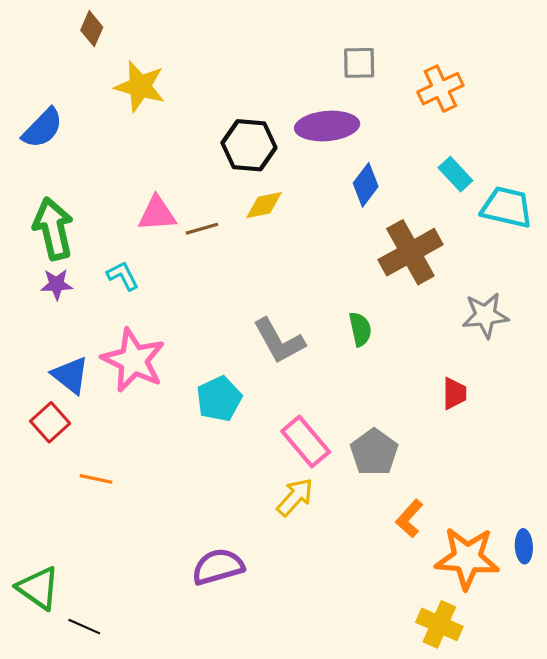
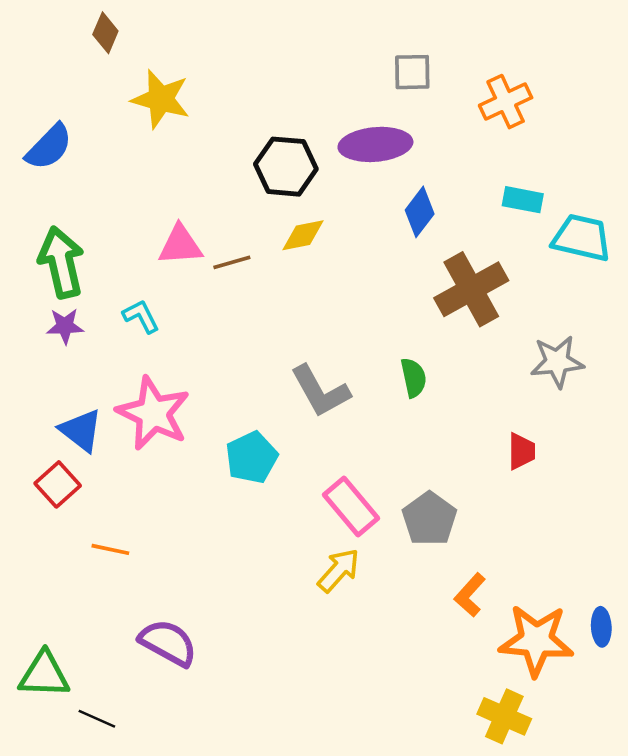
cyan rectangle: (455, 174) -> (523, 200), turned -36
purple semicircle: (218, 567) -> (168, 643), moved, turned 45
green triangle: (38, 588) -> (44, 675), turned -33

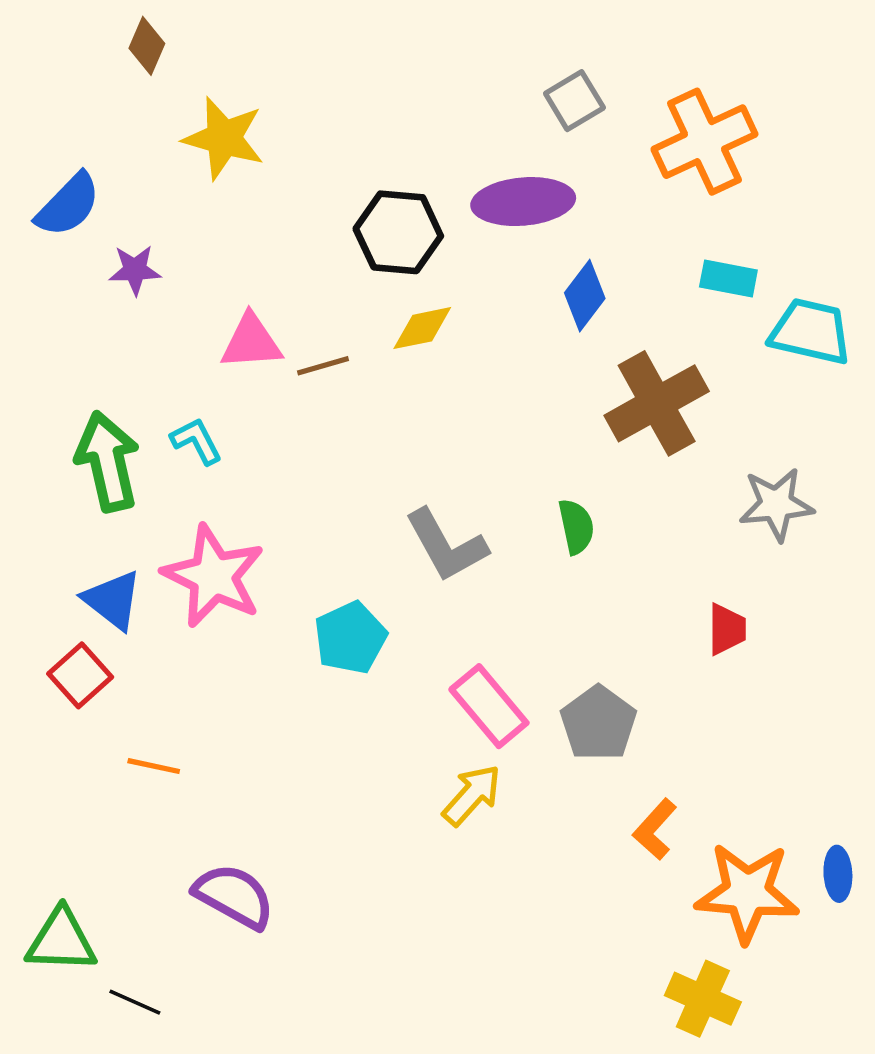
gray square: (412, 72) -> (574, 101), turned -30
orange cross: (506, 102) -> (704, 142), size x1.4
green arrow: (61, 262) -> (107, 462), moved
purple star: (65, 326) -> (135, 270), moved

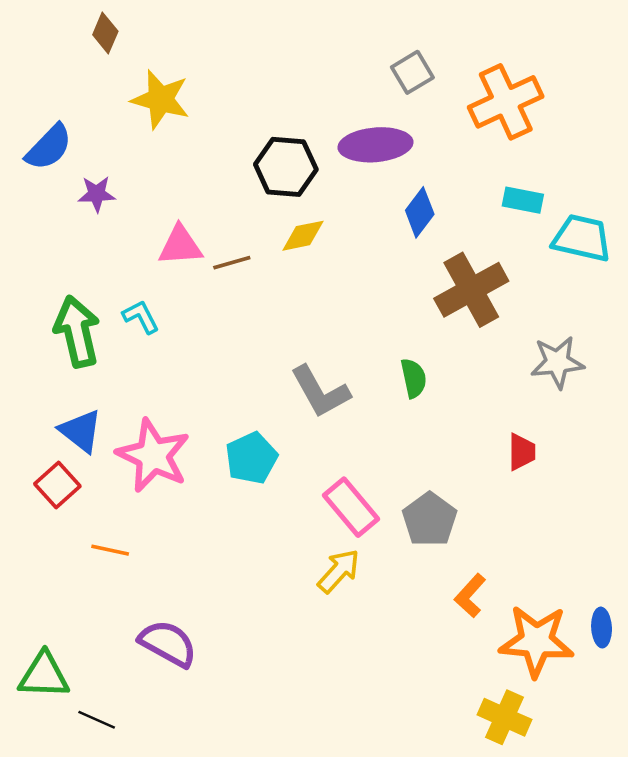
pink star: (214, 576) -> (153, 456), moved

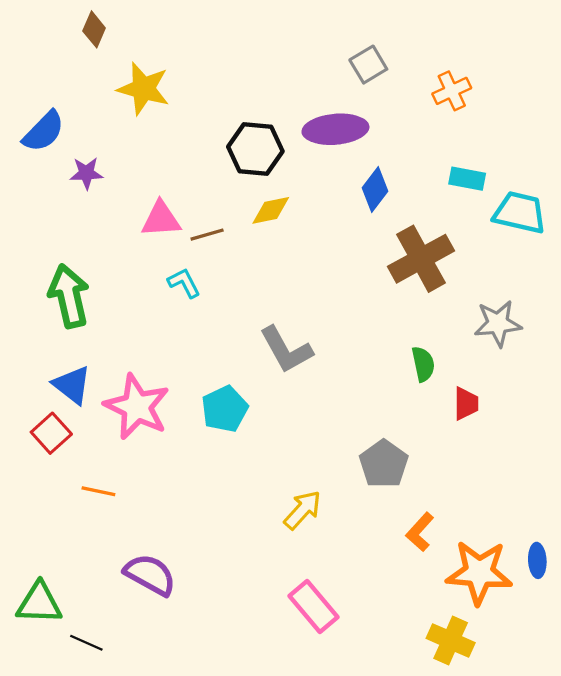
orange cross: (506, 102) -> (452, 91), size x0.6
cyan L-shape: (141, 317) -> (184, 283), moved
green semicircle: (414, 378) -> (423, 364), moved
pink rectangle: (351, 507) -> (314, 606), moved

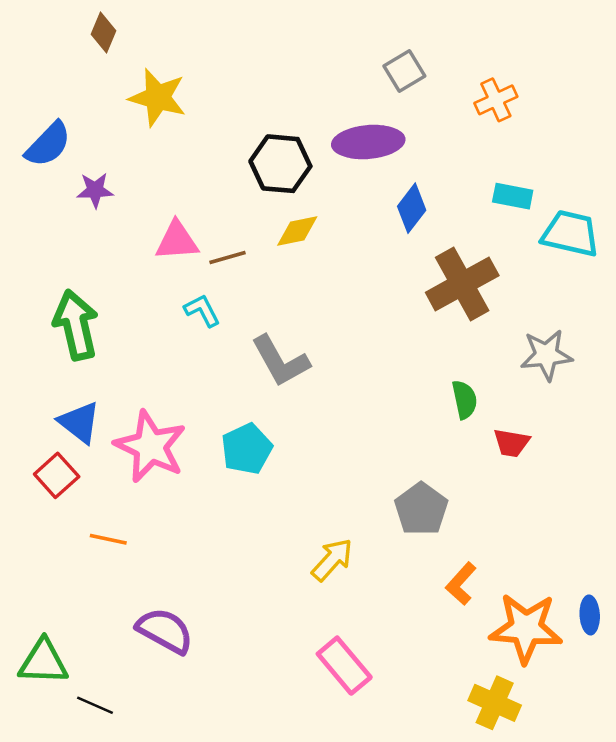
gray L-shape: (286, 350) -> (280, 361), moved
red trapezoid: (466, 404) -> (511, 443), turned 100

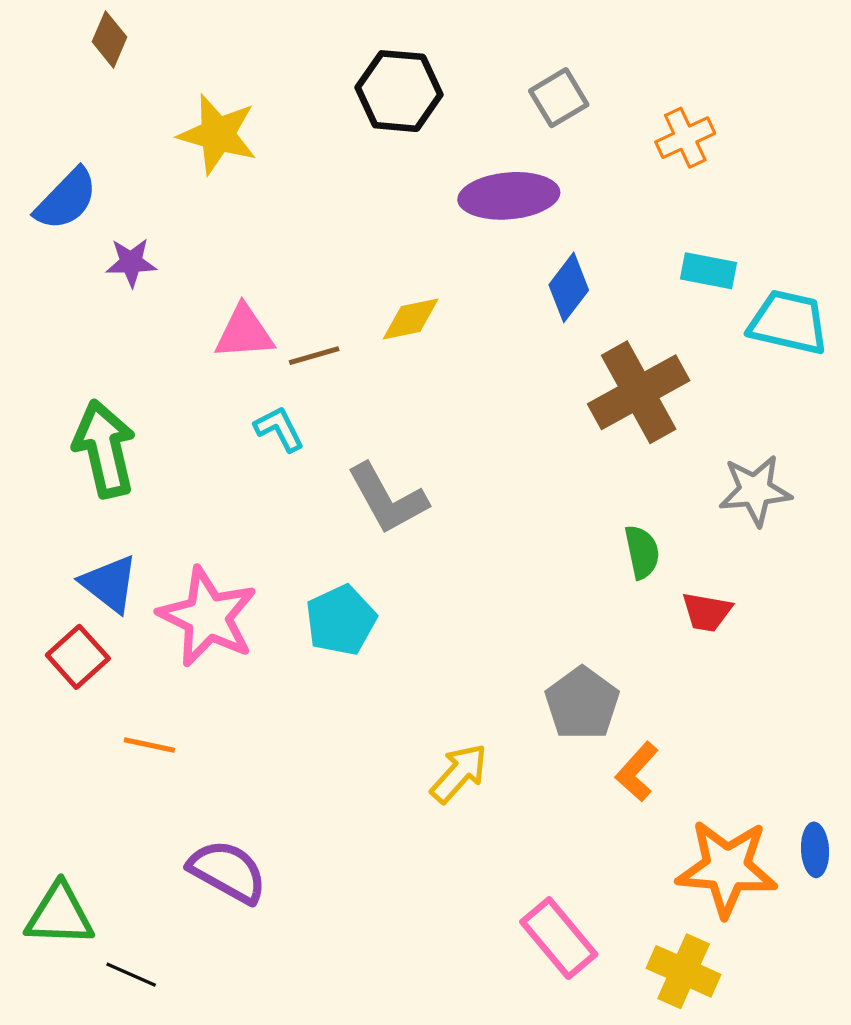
brown diamond: (104, 32) -> (109, 39), moved
black hexagon: (280, 164) -> (399, 91), moved
orange L-shape: (461, 584) -> (637, 772), moved
pink rectangle: (344, 666) -> (559, 938), moved

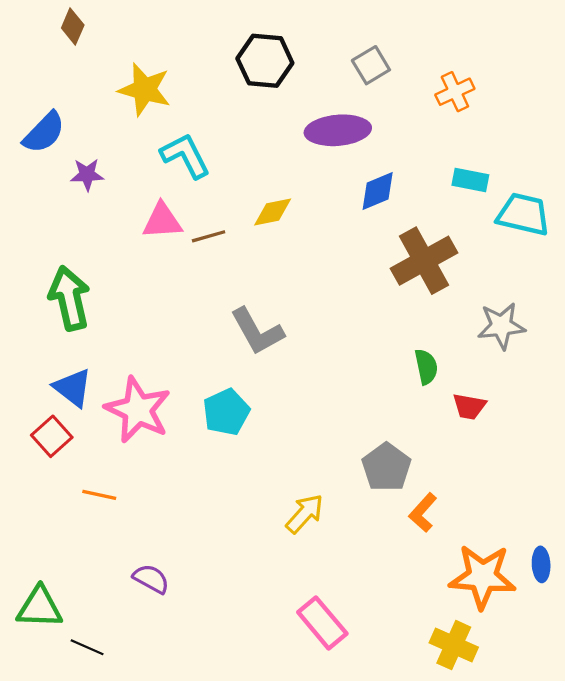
blue diamond: (569, 287) -> (378, 191), turned 30
cyan L-shape: (279, 429) -> (185, 156), moved, size x1.5
purple semicircle: (228, 871) -> (151, 579), size x0.7
pink rectangle: (559, 938) -> (322, 623), moved

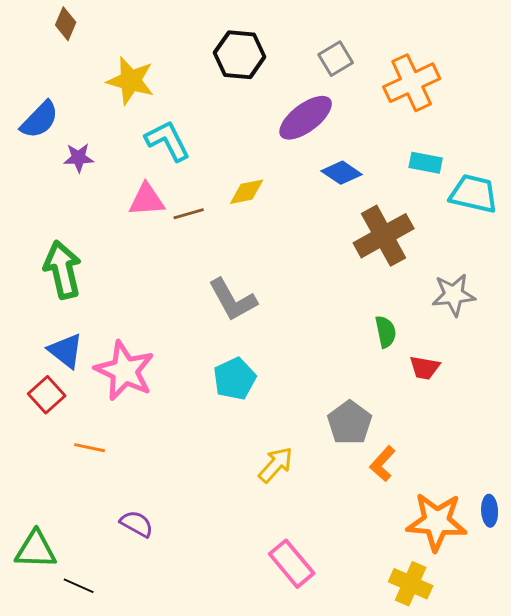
orange cross: (455, 92) -> (412, 83), size x1.6
purple ellipse: (338, 130) -> (306, 118), turned -32
blue diamond: (378, 191) -> (342, 173), turned 57
cyan pentagon: (226, 412) -> (235, 379), moved

